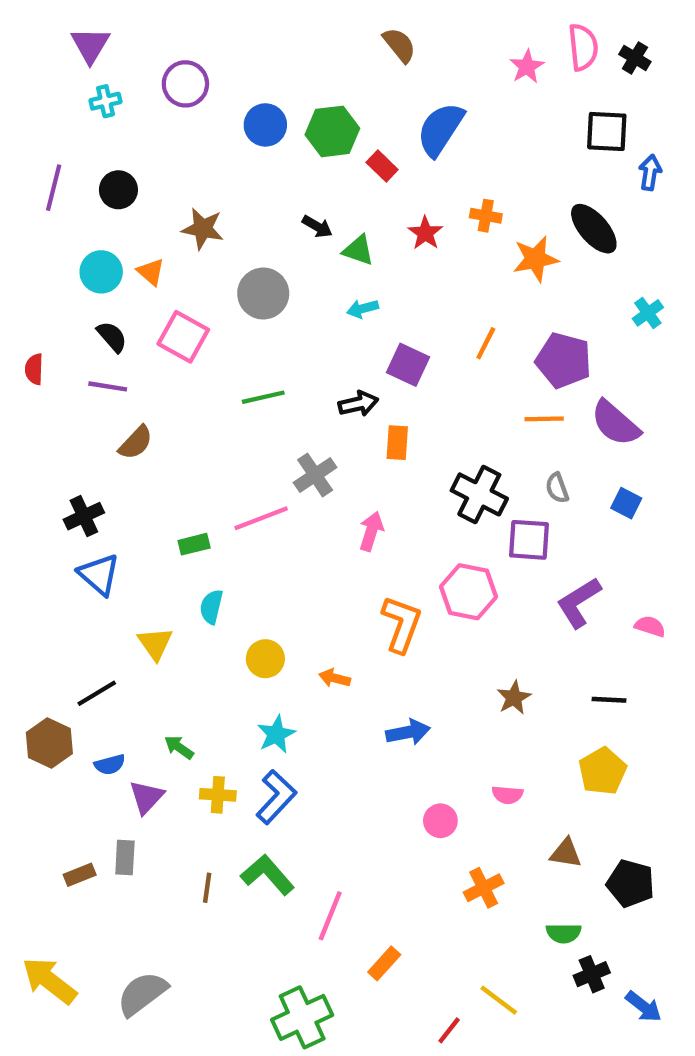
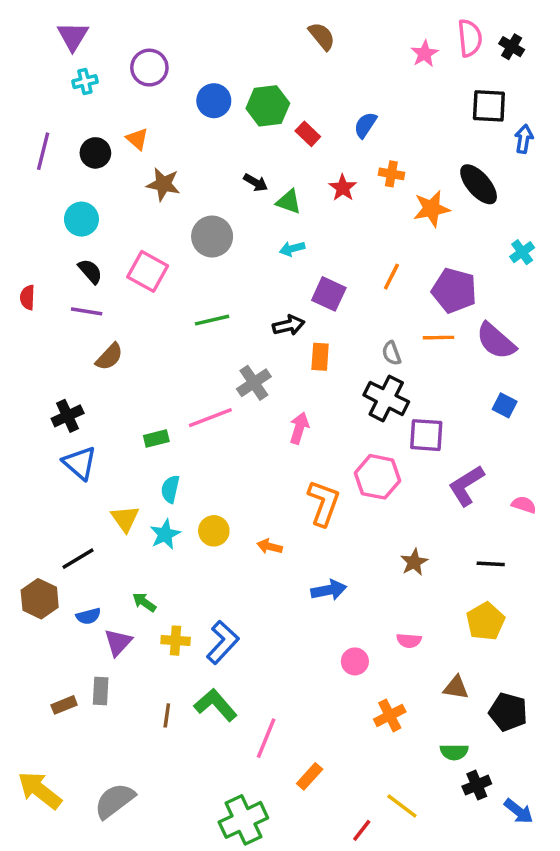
blue semicircle: (440, 129) -> (365, 125), moved, size x0.6
orange triangle: (151, 272) -> (137, 139), moved
gray semicircle: (557, 488) -> (391, 353), moved
cyan star: (276, 734) -> (165, 534), moved

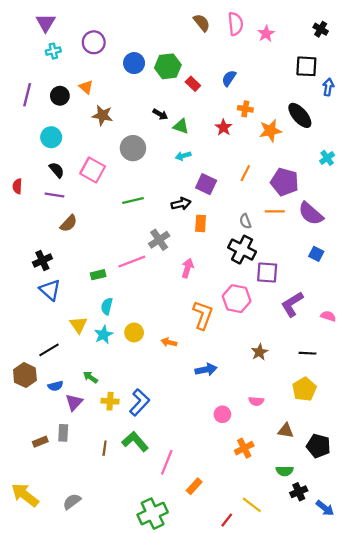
pink semicircle: (470, 38) -> (235, 24), moved
red star: (343, 188) -> (223, 127), moved
gray semicircle: (115, 801) -> (72, 502), size x0.7

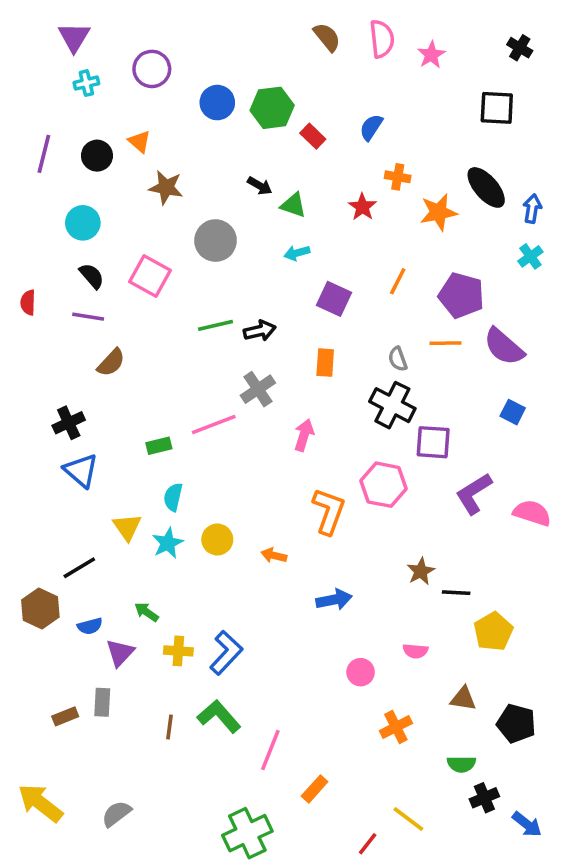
blue arrow: (328, 87) -> (532, 209), moved
black arrow: (181, 204) -> (260, 331), moved
pink semicircle: (328, 316) -> (532, 513), size x1.5
black line: (307, 353) -> (456, 593), moved

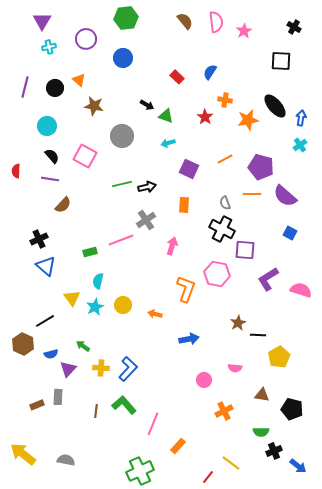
green hexagon: (272, 108) -> (126, 18), moved
orange line: (398, 281) -> (225, 159), turned 35
gray semicircle: (116, 814) -> (66, 460), turned 48

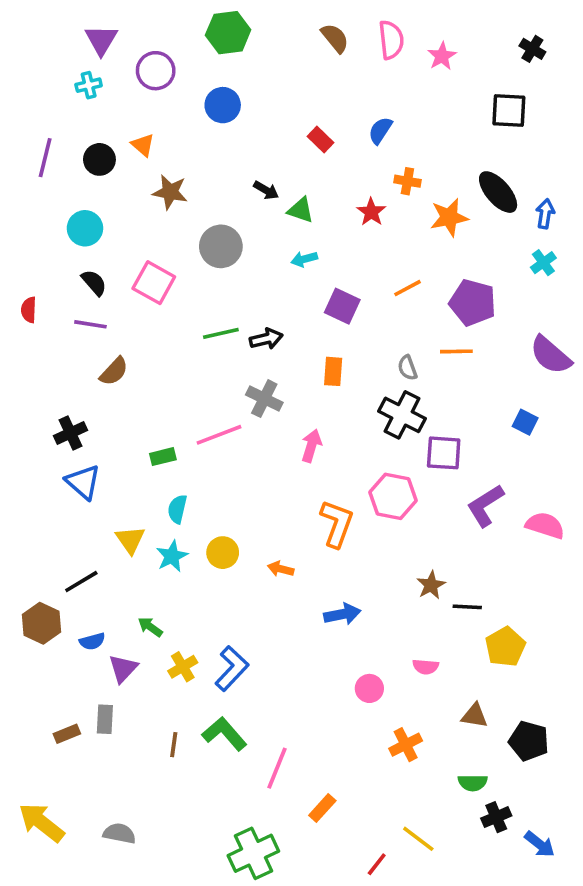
purple triangle: (42, 21) -> (101, 40), moved
purple semicircle: (285, 196) -> (551, 355), moved
gray cross: (146, 220) -> (264, 399), turned -30
yellow cross: (101, 368) -> (183, 667), turned -35

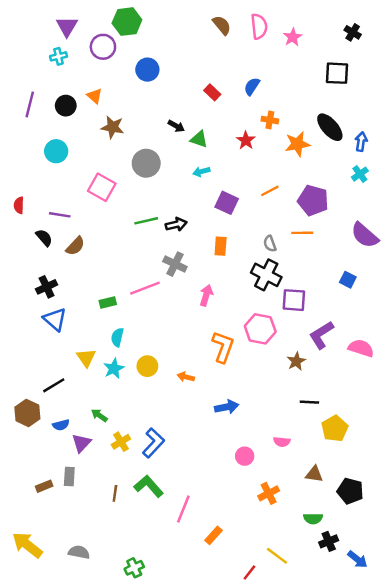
green hexagon: (228, 33) -> (127, 22), moved
black semicircle: (94, 283) -> (44, 238), moved
brown star: (431, 585) -> (296, 361), moved
green cross: (253, 853) -> (134, 568), moved, size x0.6

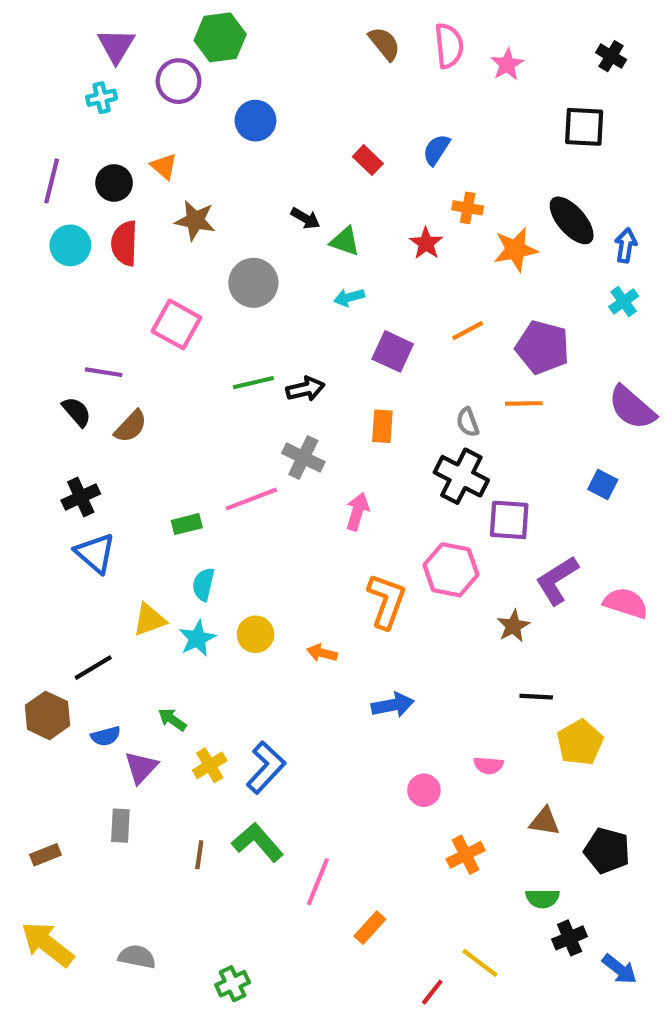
cyan circle: (56, 151) -> (70, 245), moved
red semicircle: (19, 205) -> (124, 243), moved, size x1.5
yellow triangle: (86, 358) -> (149, 620), turned 45
brown rectangle: (44, 486) -> (45, 855), moved

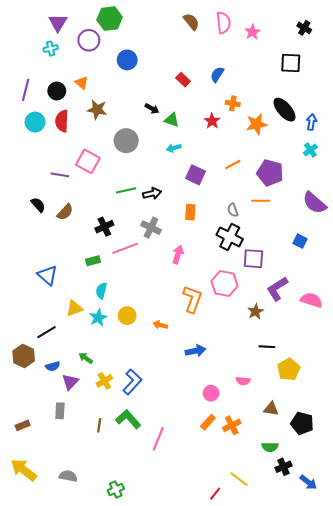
purple line: (104, 372) -> (60, 175), moved
black cross: (81, 497) -> (104, 227), moved
orange rectangle: (370, 928) -> (208, 422), moved

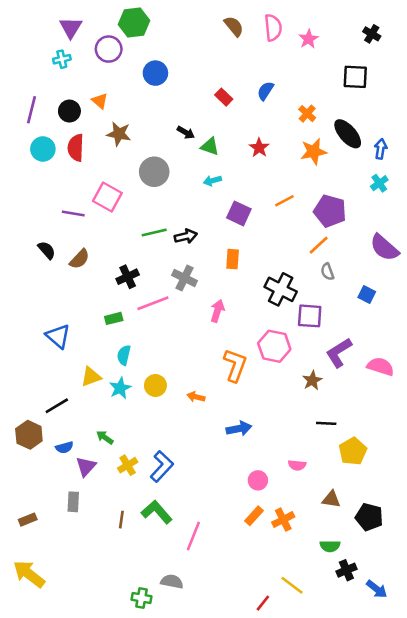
orange cross: (233, 103) -> (307, 114), moved, turned 32
orange line: (261, 201) -> (319, 245), turned -42
gray semicircle: (233, 210) -> (327, 272), moved
gray semicircle: (68, 476) -> (172, 582), moved
green cross: (116, 489) -> (142, 598), turned 35

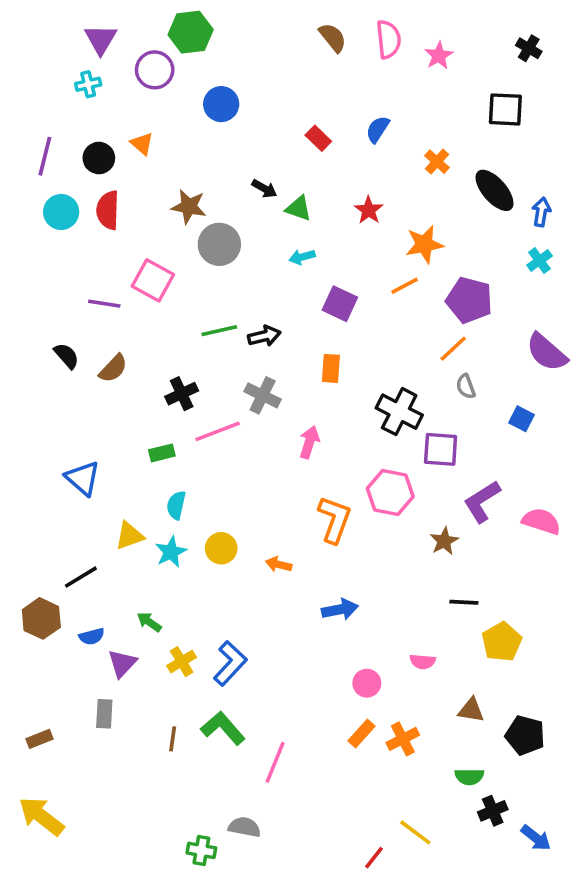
brown star: (119, 134) -> (189, 207), moved
orange star: (314, 152) -> (424, 244), moved

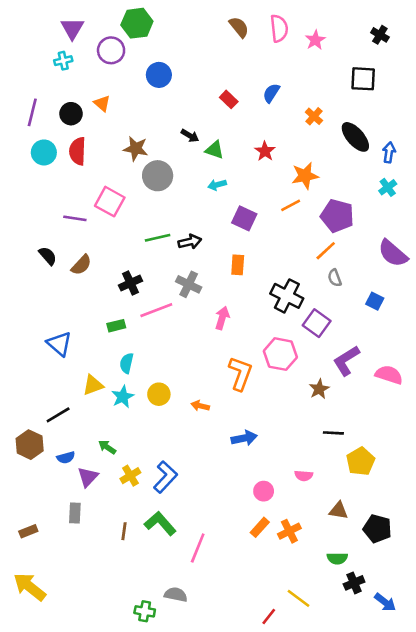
purple square: (441, 449) -> (317, 323), turned 32

